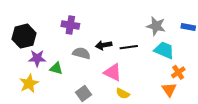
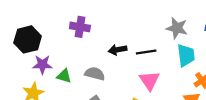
cyan trapezoid: (164, 50) -> (186, 55), turned 60
gray semicircle: (81, 53) -> (95, 74), moved
pink triangle: (113, 72) -> (149, 81), moved, turned 30

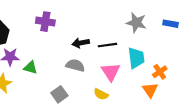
cyan trapezoid: (186, 55) -> (136, 58), moved
gray semicircle: (95, 74) -> (75, 65), moved

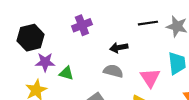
purple cross: (45, 22) -> (82, 25), turned -30
black line: (107, 45) -> (148, 23), moved

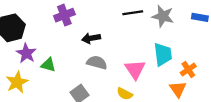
black arrow: (119, 48) -> (91, 38), moved
purple star: (45, 62) -> (26, 53), turned 30

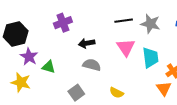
pink triangle: (135, 69) -> (126, 47), moved
yellow star: (17, 82) -> (21, 82), turned -30

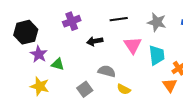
black line: (124, 21) -> (119, 19), moved
gray semicircle: (92, 65) -> (107, 71), moved
yellow star: (21, 82) -> (40, 86), moved

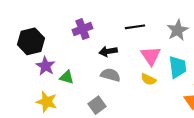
gray star: (157, 22) -> (178, 30), turned 30
gray semicircle: (107, 71) -> (110, 75), moved
yellow semicircle: (124, 89) -> (148, 79), moved

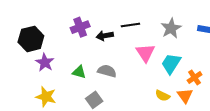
black arrow: (108, 51) -> (105, 36), moved
cyan trapezoid: (178, 67) -> (171, 64), turned -140
green triangle: (67, 77) -> (79, 72), moved
yellow semicircle: (148, 79) -> (162, 96), moved

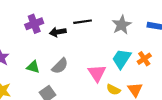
pink triangle: (145, 53) -> (97, 73), moved
gray semicircle: (107, 71) -> (60, 66), turned 120
orange cross: (195, 77) -> (144, 59), moved

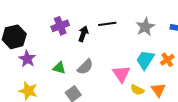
black arrow: (58, 32) -> (83, 34), turned 119

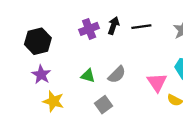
black arrow: (83, 34) -> (114, 26), moved
purple star: (27, 59) -> (41, 75), moved

